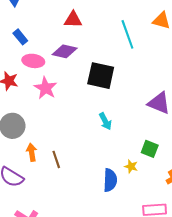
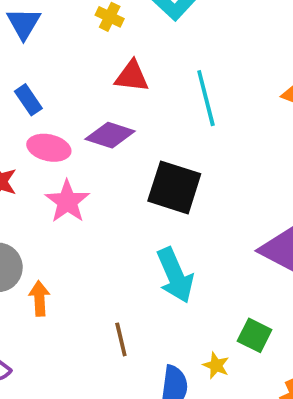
cyan line: (127, 34) -> (206, 98), moved
cyan arrow: (105, 121) -> (175, 275), size x1.6
orange arrow: (32, 152) -> (39, 298), moved
brown line: (56, 159) -> (121, 339), moved

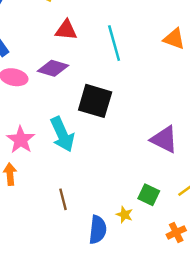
pink star: (67, 201) -> (21, 140), moved
cyan arrow: (175, 275) -> (62, 134), moved

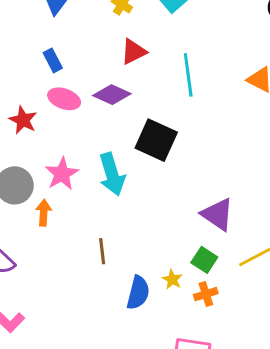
red triangle: (66, 30) -> (134, 52), turned -40
purple triangle: (164, 139) -> (218, 214), moved
orange cross: (176, 232) -> (206, 294), moved

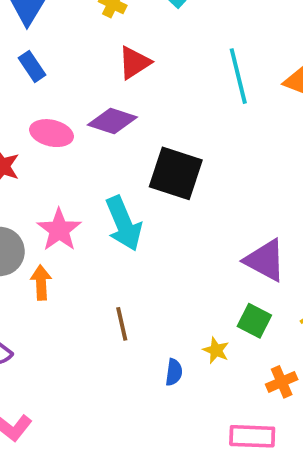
blue rectangle: (53, 60) -> (32, 66), moved
cyan line: (188, 75) -> (238, 76), moved
blue semicircle: (138, 293) -> (174, 372), size x0.6
orange cross: (206, 294) -> (282, 382), moved

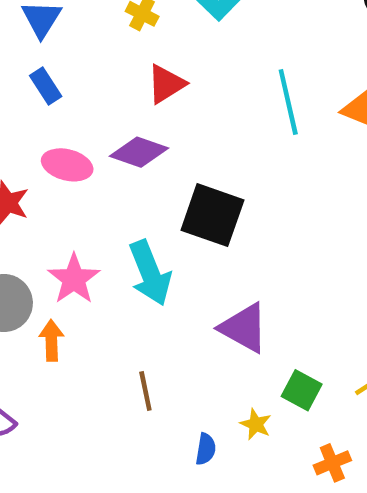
purple triangle: (265, 260) -> (244, 328), moved

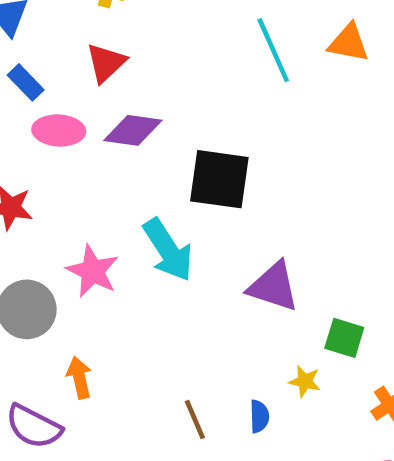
red triangle: (166, 84) -> (106, 63), moved
pink ellipse: (67, 165) -> (59, 130), moved
orange arrow: (51, 341) -> (79, 378), moved
brown line: (145, 391) -> (195, 420), moved

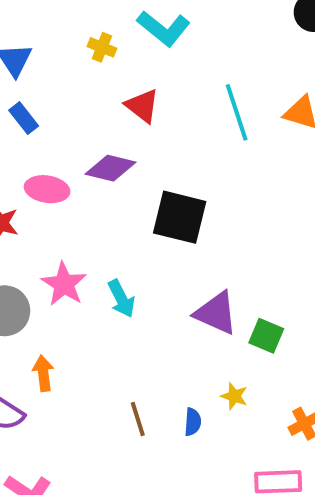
red triangle: (106, 63) -> (142, 106), moved, turned -45
pink ellipse: (59, 130) -> (47, 189), moved
cyan arrow: (168, 250) -> (121, 299), moved, size x0.7
green square: (344, 338) -> (266, 336), moved

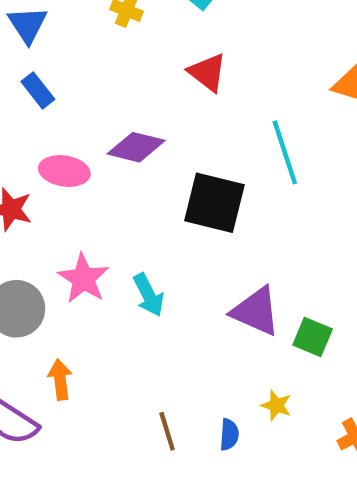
red triangle: (142, 106) -> (207, 72), moved
cyan line: (237, 112) -> (285, 152), moved

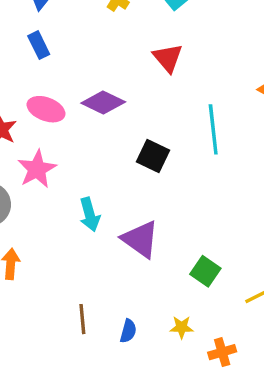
black square: (214, 203) -> (153, 156), size x0.7
pink star: (83, 279) -> (37, 169), moved
purple triangle: (256, 311) -> (140, 239), moved
yellow star: (276, 405) -> (182, 327), moved, turned -30

